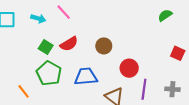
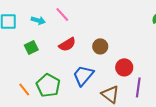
green square: (46, 47) -> (31, 47), moved, turned 32
green pentagon: (49, 73) -> (48, 85), moved
blue trapezoid: (86, 77) -> (83, 75), turned -45

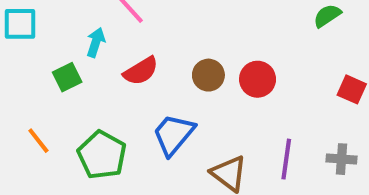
cyan arrow: (38, 20) -> (96, 42), moved, turned -88
red circle: (124, 67) -> (258, 79), moved
orange line: (24, 89) -> (38, 141), moved

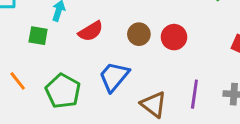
green square: (67, 77) -> (38, 36), turned 36

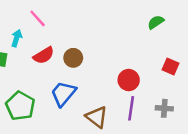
brown circle: (139, 34) -> (73, 58), moved
red circle: (174, 37) -> (129, 80), moved

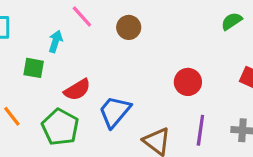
red semicircle: (44, 55) -> (77, 90), moved
brown circle: (73, 58) -> (129, 27), moved
red circle: (129, 80) -> (188, 82), moved

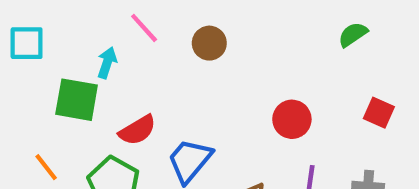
green square: (34, 68) -> (77, 100), size x1.5

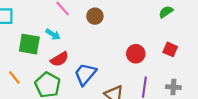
cyan arrow: (107, 63) -> (53, 34), moved, turned 104
red square: (379, 113) -> (170, 49), moved

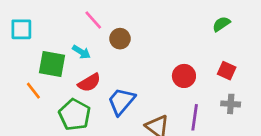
brown circle: (95, 16) -> (120, 39), moved
orange line: (14, 77) -> (33, 91), moved
gray cross: (173, 87) -> (231, 104), moved

